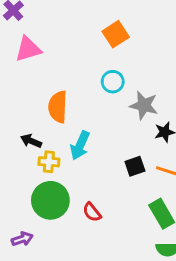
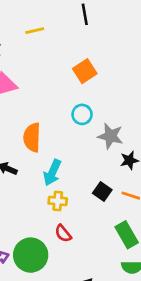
yellow cross: (49, 162) -> (58, 201), moved
black square: (135, 166) -> (102, 191), turned -36
green circle: (50, 200) -> (31, 255), moved

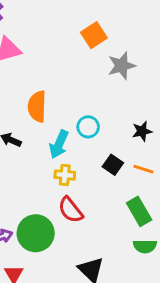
cyan circle: (82, 114) -> (88, 127), moved
gray star: (110, 136) -> (122, 66), moved, turned -30
red semicircle: (63, 233) -> (71, 210), size x1.4

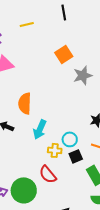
cyan circle: (88, 127) -> (70, 139), moved
black square: (113, 165) -> (76, 156), moved, turned 32
yellow cross: (65, 175) -> (55, 150), moved

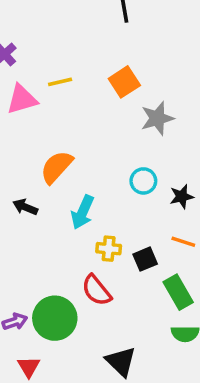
yellow line: (27, 24) -> (60, 82), moved
orange semicircle: (25, 103) -> (57, 167), turned 40
cyan circle: (70, 139) -> (143, 181), moved

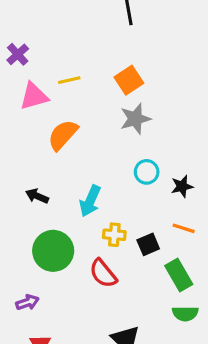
gray star: (157, 118) -> (135, 119), moved
orange semicircle: (57, 167) -> (63, 135), moved
green circle: (55, 318) -> (53, 251), moved

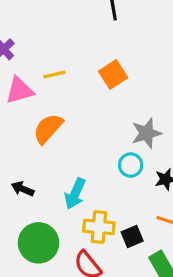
gray star: (135, 119) -> (147, 133), moved
yellow cross: (114, 235) -> (99, 227), size x1.4

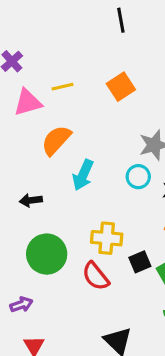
black arrow: (23, 189) -> (31, 200), turned -30
cyan arrow: (75, 194) -> (83, 175), moved
black square: (132, 237) -> (140, 262), moved

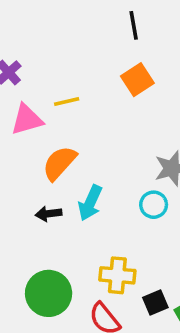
orange square: (121, 87) -> (137, 80), moved
black arrow: (31, 200) -> (49, 214), moved

